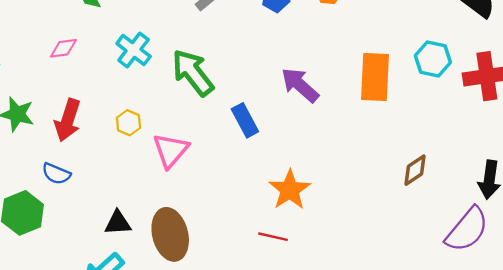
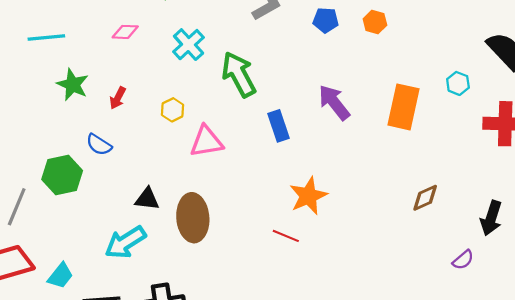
cyan hexagon: (433, 59) -> (458, 83), moved, size x0.7
red arrow: (68, 120) -> (118, 98), size x0.6
pink triangle: (171, 150) -> (206, 142), turned 30
purple semicircle: (467, 230) -> (463, 260), size x0.5

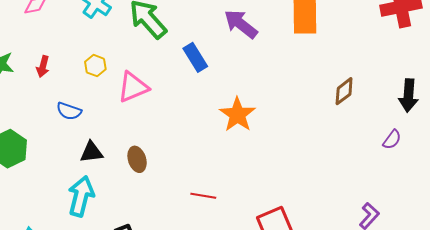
blue semicircle: (99, 145) -> (69, 111), moved
brown ellipse: (193, 218) -> (137, 159), size x0.6
red line: (286, 236) -> (203, 196), moved
cyan arrow: (125, 242) -> (81, 196), turned 150

